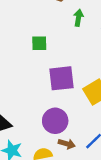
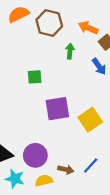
purple circle: (55, 121) -> (35, 155), moved

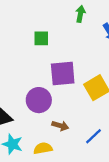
purple circle: (35, 155) -> (39, 100), moved
brown arrow: (66, 170) -> (60, 126), moved

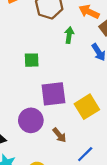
brown arrow: (60, 126) -> (59, 135), moved, turned 35

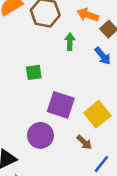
purple square: (53, 94) -> (61, 105), turned 32
brown arrow: (59, 135) -> (84, 142), moved

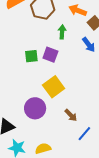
purple square: (61, 105) -> (50, 55), moved, size x0.7
yellow square: (97, 114) -> (54, 87), moved

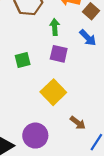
purple square: (50, 55) -> (59, 54), moved
purple circle: (35, 108) -> (35, 136), moved

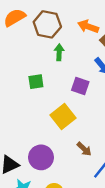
green arrow: (55, 27) -> (59, 52), moved
purple square: (59, 54) -> (80, 86), moved

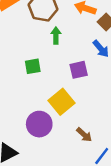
purple square: (80, 86) -> (79, 70), turned -30
purple circle: (41, 157) -> (39, 124), moved

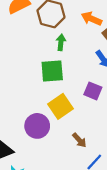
green square: (33, 66) -> (52, 71), moved, size x1.5
purple square: (79, 70) -> (93, 91), moved, turned 30

